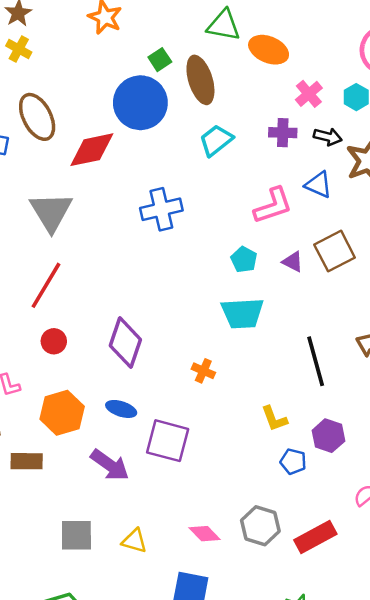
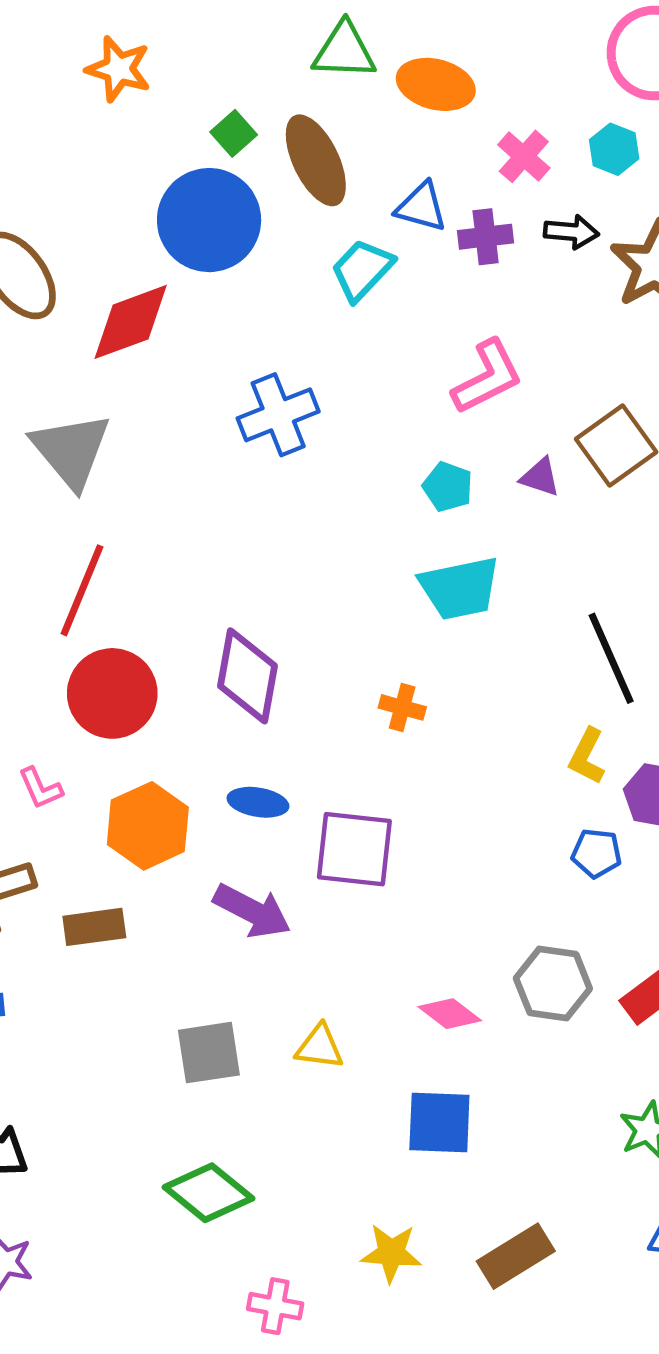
blue triangle: (318, 185) -> (421, 207), moved
red circle: (54, 341) -> (112, 693), size x1.8
yellow L-shape: (274, 419) -> (587, 756), moved, turned 56

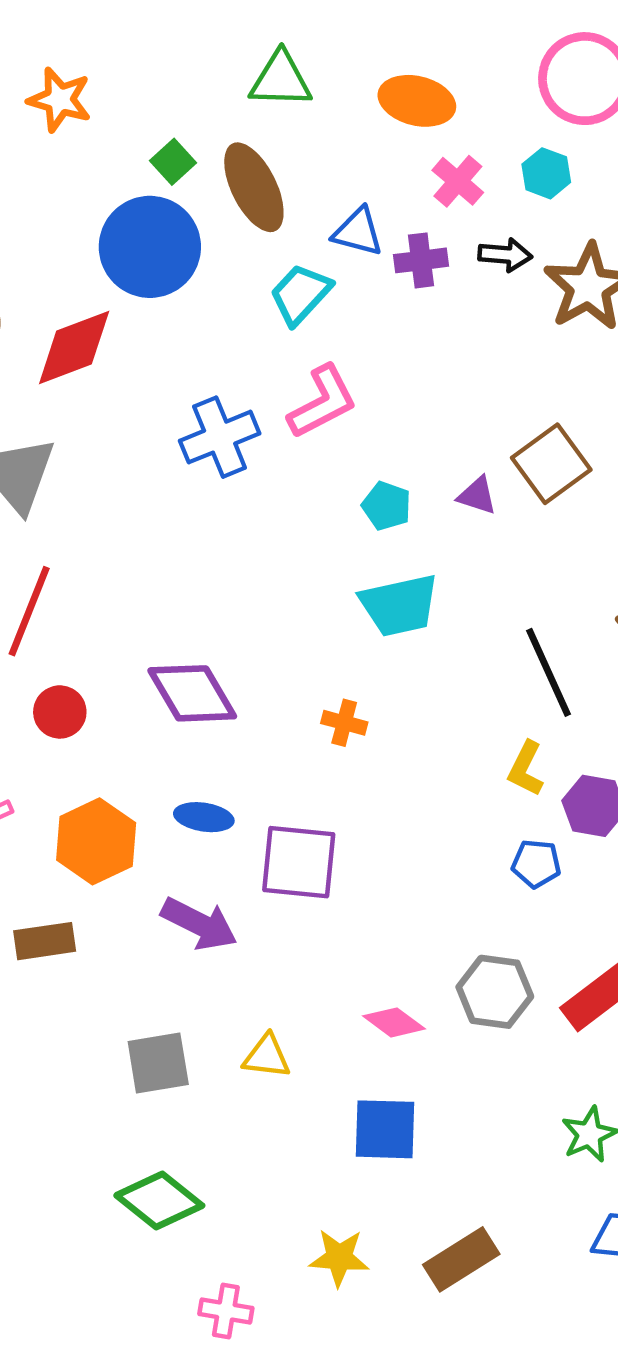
orange ellipse: (436, 84) -> (417, 101), moved
pink L-shape: (487, 377) -> (322, 402), moved
purple diamond: (247, 676) -> (192, 693), turned -40
red circle: (112, 693) -> (60, 712), size x0.6

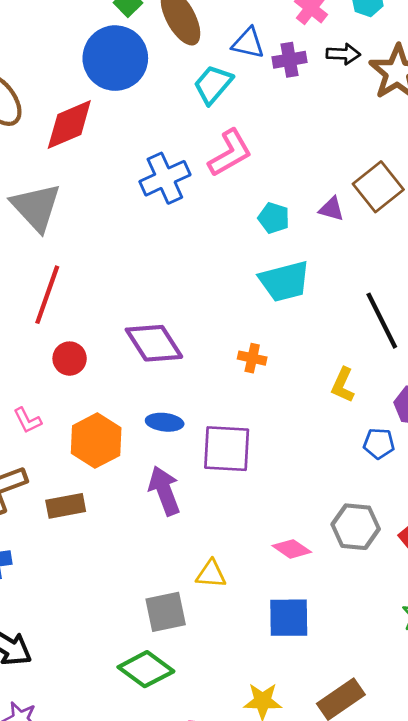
yellow L-shape: (526, 769) -> (343, 385), moved
purple arrow: (199, 924) -> (164, 491), turned -135
gray square: (158, 1063) -> (166, 612), moved

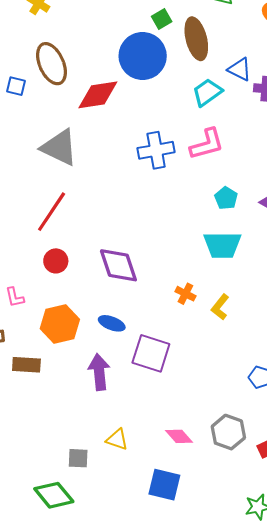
gray triangle: (36, 207) -> (59, 147), turned -36
yellow L-shape: (343, 385) -> (220, 307), moved
gray square: (166, 612) -> (78, 458), size x0.7

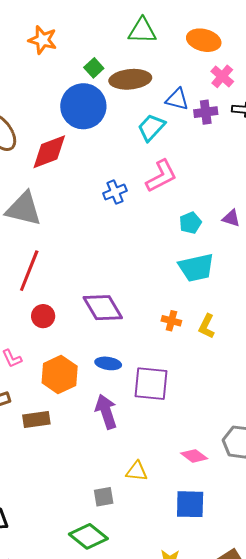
brown ellipse: (196, 39) -> (130, 79), turned -69
blue cross: (156, 150) -> (115, 192), size x0.7
cyan pentagon: (226, 198) -> (190, 223), turned 30

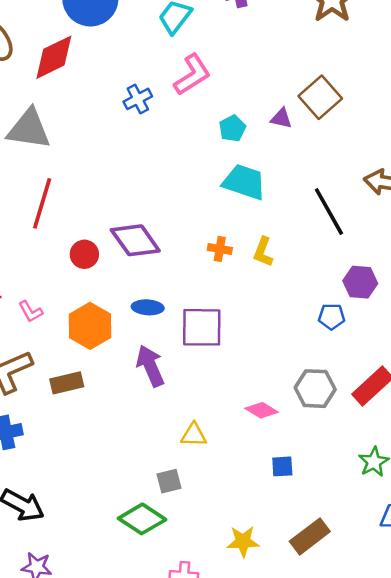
cyan trapezoid: (196, 268) -> (244, 182), turned -144
red circle: (43, 316) -> (84, 254), moved
gray square: (104, 497) -> (169, 481), moved
blue square: (190, 504) -> (282, 466), moved, size x0.6

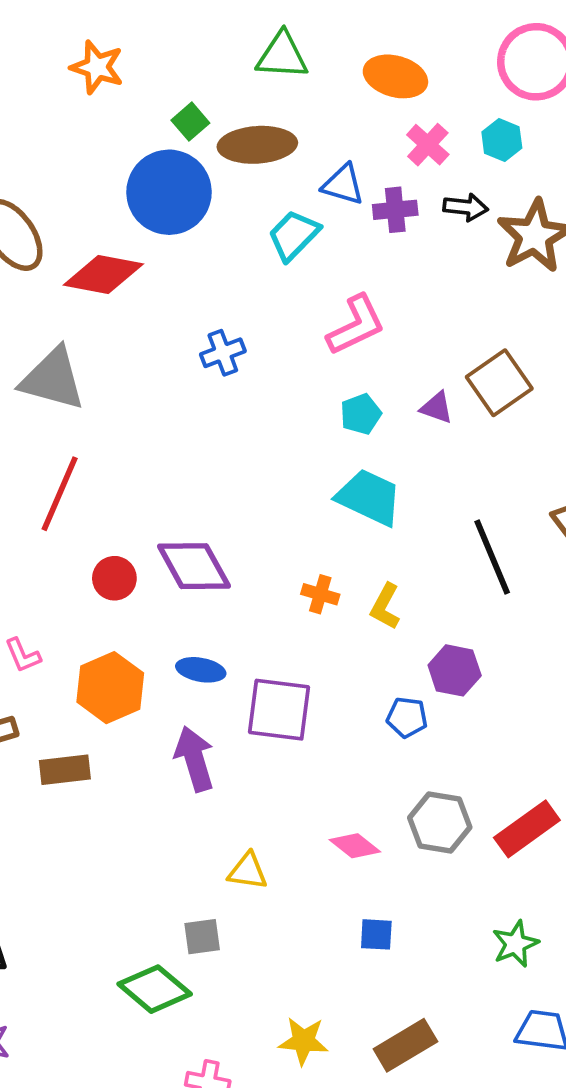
red diamond: (54, 57) -> (103, 275), turned 30
pink L-shape: (192, 75) -> (356, 325), moved
purple hexagon: (360, 282) -> (455, 670), moved
blue pentagon: (332, 317) -> (407, 717), moved

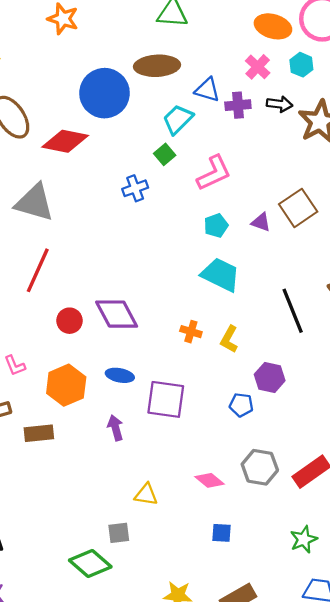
orange ellipse: (395, 76) -> (273, 26), moved
green square: (190, 122) -> (165, 154), moved
purple arrow: (194, 759) -> (115, 428), size x0.7

